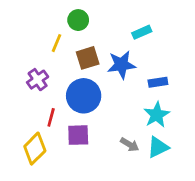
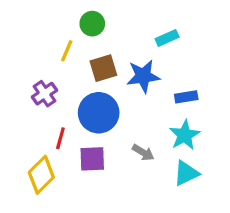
gray arrow: (130, 145) -> (143, 153), moved

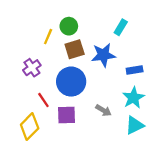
green circle: (92, 24) -> (69, 26), moved
cyan rectangle: (167, 38) -> (121, 27), turned -35
red line: (60, 138) -> (43, 100), turned -49

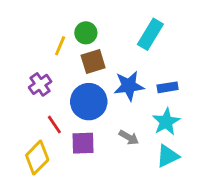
cyan rectangle: (121, 27) -> (150, 34), size x1.5
blue star: (103, 55) -> (129, 86), moved

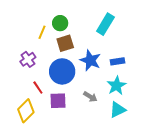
blue star: (129, 86) -> (90, 60), turned 30

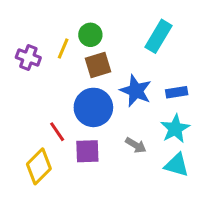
purple cross: (28, 59) -> (28, 57), moved, turned -35
cyan triangle: (118, 110) -> (177, 165), turned 42

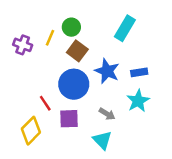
brown square: (98, 65) -> (77, 51), turned -36
cyan triangle: (177, 165) -> (102, 140), moved, turned 30

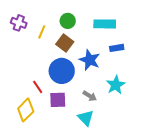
green circle: (71, 27) -> (68, 21), moved
cyan rectangle: (125, 28) -> (105, 24), turned 60
purple cross: (23, 45) -> (19, 23), moved
blue rectangle: (139, 72) -> (117, 48), moved

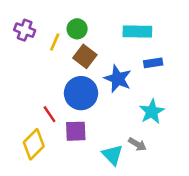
green circle: (68, 21) -> (77, 29), moved
gray arrow: (90, 96) -> (137, 144), moved

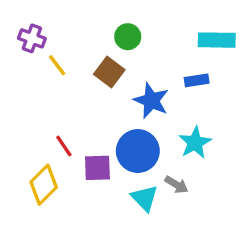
green circle: (77, 29) -> (128, 37), moved
cyan rectangle: (137, 31) -> (217, 40), moved
yellow line: (55, 42) -> (57, 65), moved, turned -60
blue circle: (81, 93) -> (138, 151), moved

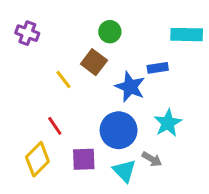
yellow line: (57, 65) -> (63, 79), moved
blue rectangle: (197, 80) -> (158, 68), moved
purple square: (97, 168) -> (84, 159), moved

